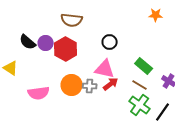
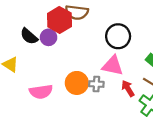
black circle: (110, 42) -> (118, 36), size x1.5
red hexagon: (66, 49) -> (59, 20), moved
red arrow: (111, 84) -> (128, 88), moved, turned -84

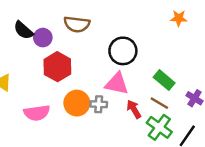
red hexagon: (59, 20) -> (57, 67), moved
black semicircle: (29, 36) -> (23, 30), moved
purple circle: (49, 37) -> (43, 38), moved

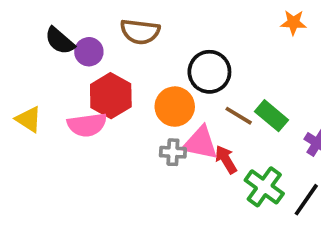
pink triangle: (117, 84) -> (200, 143), moved
orange circle: (77, 103) -> (175, 107), moved
brown line: (159, 103) -> (239, 116), moved
pink semicircle: (37, 113) -> (87, 125), moved

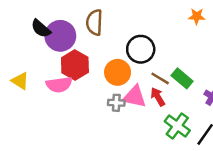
brown semicircle: (140, 32) -> (94, 22), turned 85
purple circle: (89, 52) -> (60, 36), size x1.6
red arrow: (226, 159) -> (158, 97), moved

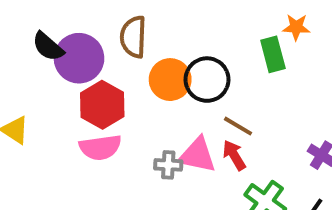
orange circle: (118, 72) -> (170, 80), moved
green rectangle: (182, 78) -> (273, 54), moved, turned 35
pink semicircle: (59, 85) -> (100, 147), moved

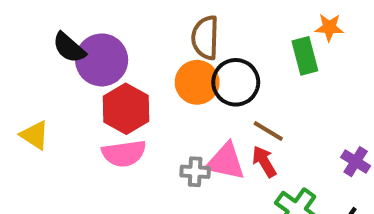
brown semicircle: (133, 37) -> (205, 38), moved

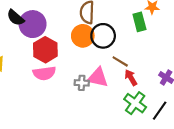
red arrow: (264, 162) -> (131, 77), moved

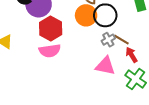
pink triangle: (98, 77) -> (105, 66), moved
gray cross: (82, 83) -> (108, 40), moved, turned -32

